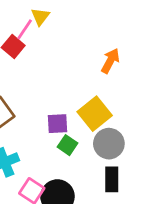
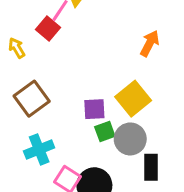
gray circle: (109, 144) -> (130, 139), moved
green square: (67, 145) -> (105, 132), turned 36

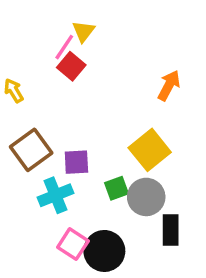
red square: (48, 28) -> (71, 66), moved
purple square: (94, 109) -> (76, 162), moved
cyan cross: (39, 149) -> (56, 195), moved

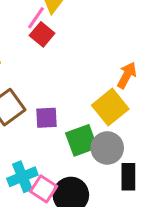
orange arrow: (169, 85) -> (127, 75), moved
green square: (117, 188) -> (81, 140), size x1.5
cyan cross: (56, 195) -> (22, 177), moved

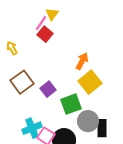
orange arrow: (127, 75) -> (82, 61), moved
purple square: (47, 118) -> (48, 89), turned -35
gray circle: (107, 148) -> (88, 121), moved

